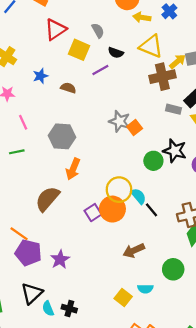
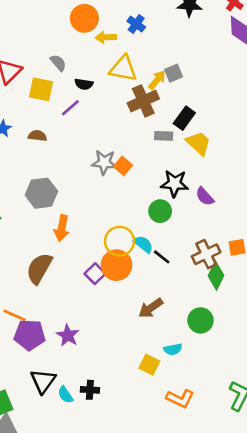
green circle: (153, 161) -> (160, 211), moved

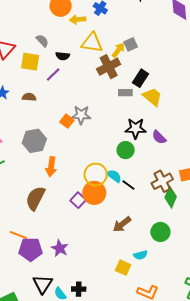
orange square: (123, 166) -> (67, 121), moved

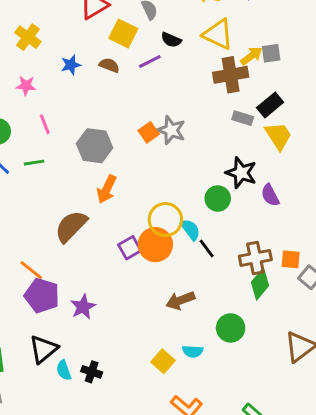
brown semicircle: (29, 97) -> (109, 65), moved

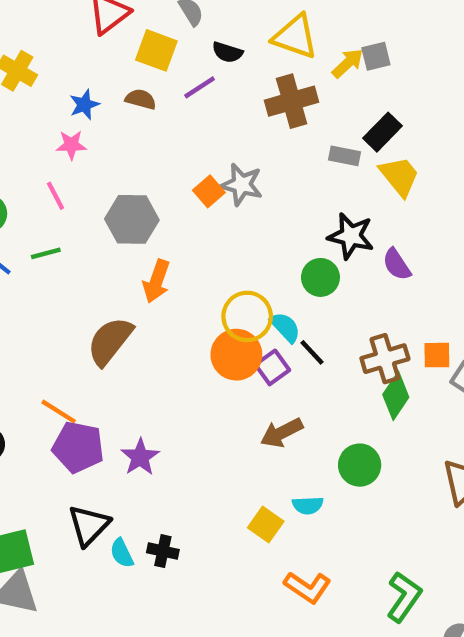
brown cross: (231, 75) -> (292, 101), moved
pink star: (26, 86) -> (71, 145), moved
purple square: (130, 248) -> (272, 367), moved

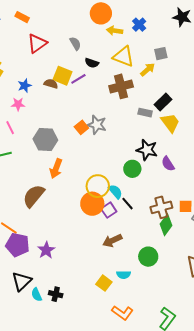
yellow square: (156, 50) -> (63, 76), moved
gray square: (376, 56) -> (161, 54), moved

